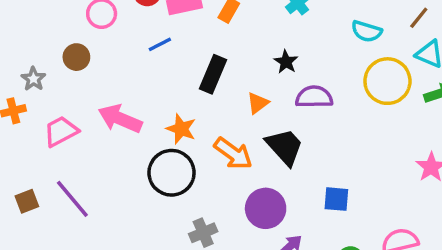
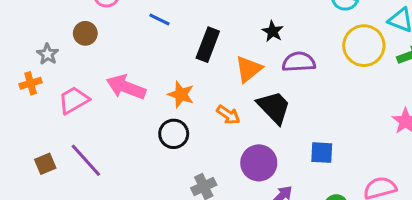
blue line: (160, 44) -> (159, 19), turned 55
orange triangle: (258, 103) -> (249, 69), size x1.4
orange arrow: (233, 154) -> (228, 115), size x0.7
black circle: (172, 173) -> (174, 134), size x0.7

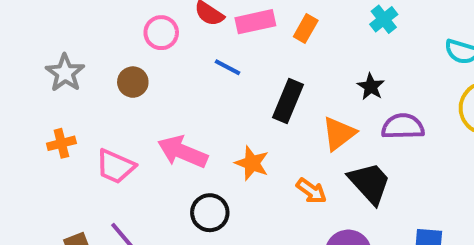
gray star: (48, 54) -> (65, 73), moved, size x1.4
pink trapezoid: (74, 100) -> (116, 166), turned -128
black circle: (174, 134) -> (210, 213), moved

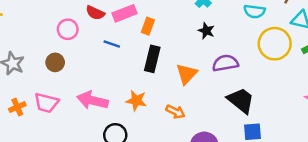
orange rectangle: (306, 28) -> (148, 26), moved
black star: (371, 87) -> (206, 31), moved
pink trapezoid: (116, 166) -> (46, 103), moved
black trapezoid: (370, 183) -> (241, 100), moved

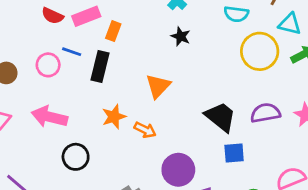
pink circle: (68, 29) -> (48, 65), moved
black rectangle: (152, 59) -> (100, 66), moved
purple semicircle: (225, 63) -> (265, 113), moved
orange star: (136, 101) -> (114, 117), moved, turned -30

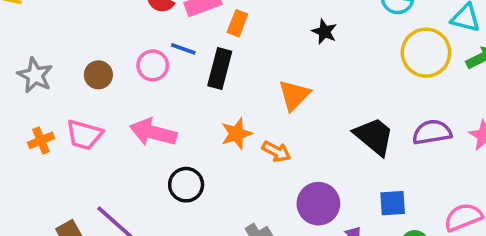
blue square: (234, 153) -> (393, 203), moved

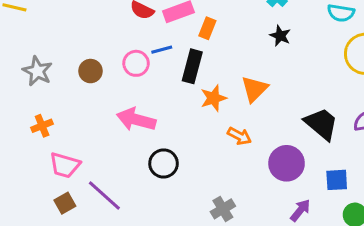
blue line: (183, 49) -> (162, 50), turned -35
orange star: (236, 134) -> (214, 98), moved
pink trapezoid: (84, 135) -> (65, 165), moved
purple circle: (318, 204) -> (287, 163), moved

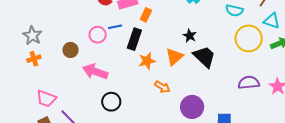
black star: (280, 36) -> (190, 36), moved
brown circle: (91, 71) -> (71, 50), moved
black trapezoid: (321, 124) -> (204, 57), moved
orange cross: (42, 126) -> (34, 59), moved

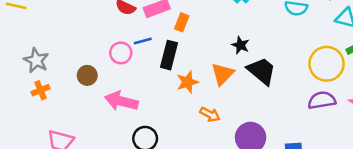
yellow circle: (249, 38) -> (327, 64), moved

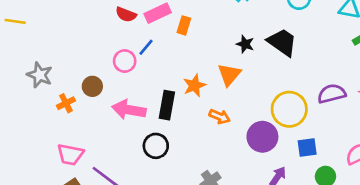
blue line: (143, 41) -> (146, 47), turned -30
black rectangle: (169, 55) -> (167, 105), moved
yellow circle: (327, 64) -> (289, 109), moved
black trapezoid: (262, 71) -> (282, 42), moved
orange cross: (41, 90) -> (66, 103), moved

